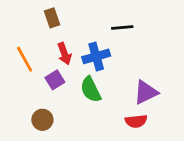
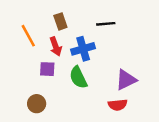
brown rectangle: (52, 18) -> (60, 21), moved
orange line: (25, 59) -> (28, 36), moved
purple square: (55, 80) -> (47, 69), turned 35

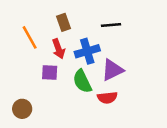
purple triangle: (126, 80) -> (112, 70), moved
brown circle: (37, 104) -> (22, 109), moved
red semicircle: (118, 105) -> (107, 98), moved

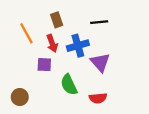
purple triangle: (112, 70) -> (100, 62), turned -45
green semicircle: (82, 81) -> (69, 85), moved
red semicircle: (107, 98) -> (98, 98), moved

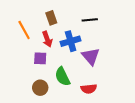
brown circle: (20, 97) -> (40, 88), moved

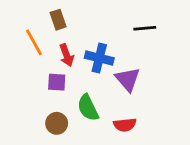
brown rectangle: (51, 18) -> (58, 20), moved
black line: (90, 20) -> (145, 28), moved
blue cross: (71, 41) -> (99, 58), turned 30

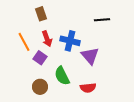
orange line: (34, 42) -> (24, 42), moved
purple square: (57, 82) -> (40, 58), turned 32

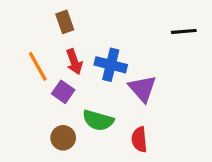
black line: (102, 20) -> (184, 31), moved
green semicircle: (62, 76) -> (98, 120), turned -48
red semicircle: (88, 88) -> (139, 139), turned 91

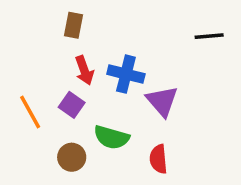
brown rectangle: (65, 22) -> (73, 25), turned 30
orange line: (38, 66) -> (30, 112), moved

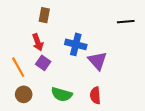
red arrow: (84, 70) -> (38, 42), moved
green semicircle: (111, 137) -> (62, 94), moved
brown circle: (72, 157) -> (24, 94), moved

